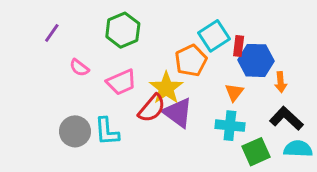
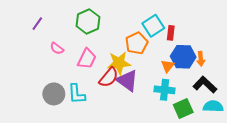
blue hexagon: (256, 60) -> (183, 57), moved
pink trapezoid: (121, 82) -> (87, 59), turned -40
yellow star: (166, 88) -> (119, 63), turned 30

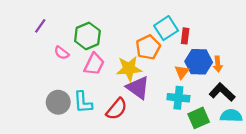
green hexagon: (88, 22) -> (87, 36), moved
red semicircle: (109, 77) -> (117, 109), moved

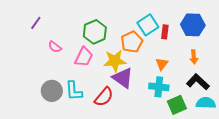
green hexagon: (87, 36) -> (95, 32), moved
blue hexagon: (199, 62) -> (193, 25), moved

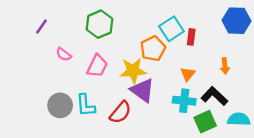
blue hexagon: (193, 25) -> (236, 21), moved
green hexagon: (95, 32) -> (100, 24), moved
black L-shape: (198, 82) -> (214, 96), moved

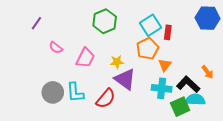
green hexagon: (100, 24) -> (105, 21), moved
orange pentagon: (153, 49) -> (147, 49), moved
orange arrow: (225, 66) -> (208, 72), moved, turned -32
yellow star: (133, 71) -> (117, 62), size x0.6
cyan semicircle: (239, 119) -> (195, 100), moved

